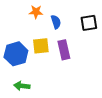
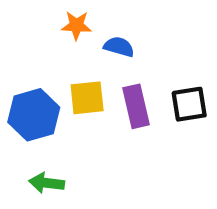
blue semicircle: (56, 22) -> (119, 47), turned -56
black square: (89, 23) -> (189, 104), moved

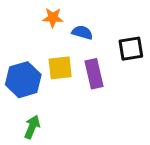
black square: (189, 104) -> (131, 49), moved
green arrow: (47, 183) -> (32, 127), turned 105

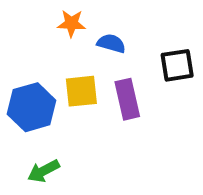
green arrow: (32, 127) -> (44, 171), turned -140

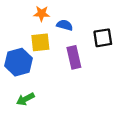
yellow square: (81, 91) -> (40, 42), moved

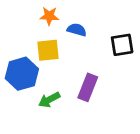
purple rectangle: (74, 57) -> (88, 87), moved, turned 35
green arrow: (25, 99) -> (49, 100), moved

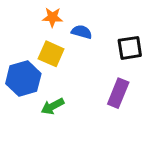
yellow square: (48, 50) -> (51, 54), turned 30
purple rectangle: (88, 87) -> (118, 93), moved

